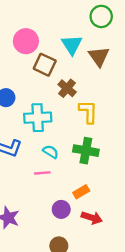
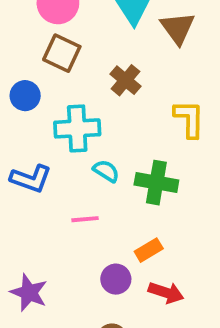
brown square: (45, 65) -> (62, 53), moved
yellow L-shape: (88, 112) -> (189, 119), moved
cyan semicircle: (51, 152) -> (106, 171), moved

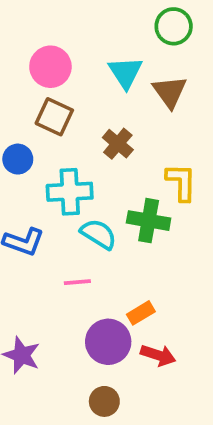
cyan semicircle: (106, 171) -> (99, 234), size x1.4
green cross: (156, 183) -> (149, 221), moved
purple circle: (116, 279) -> (108, 342), size x1.5

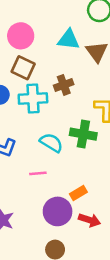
cyan triangle: (125, 72) -> (69, 40), turned -50
brown cross: (118, 144) -> (64, 85), turned 30
cyan cross: (70, 192) -> (33, 98), moved

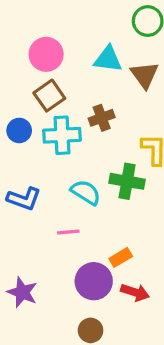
brown square: (23, 68) -> (49, 96), turned 30

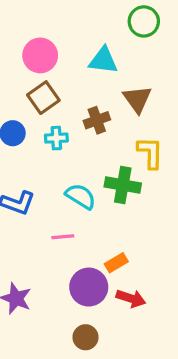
brown triangle: (144, 75) -> (137, 99), moved
cyan cross: (62, 135) -> (56, 138), size x0.6

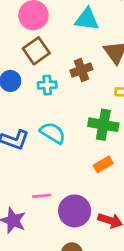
cyan semicircle: (81, 196) -> (53, 133), moved
pink line: (63, 237) -> (42, 196), moved
orange rectangle: (116, 263) -> (103, 164), moved

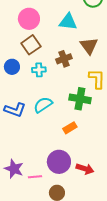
cyan semicircle: (53, 133) -> (43, 105), turned -66
orange rectangle: (103, 164) -> (70, 128), moved
pink line: (42, 196) -> (35, 177), moved

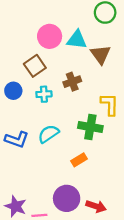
pink circle: (29, 19) -> (50, 36), moved
brown triangle: (89, 46) -> (101, 54), moved

